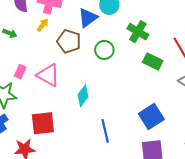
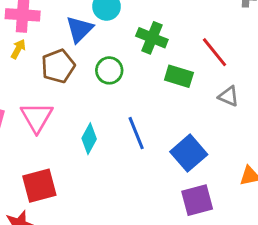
brown pentagon: (69, 41) -> (58, 66), turned -30
pink triangle: (48, 75) -> (37, 117), turned 40
blue line: (105, 131) -> (136, 133), moved

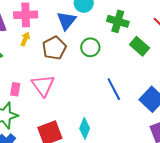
green rectangle: (179, 76) -> (139, 46), turned 30
cyan diamond: (89, 139) -> (85, 128), moved

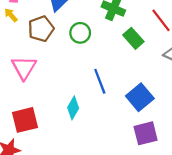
yellow arrow: (25, 39) -> (11, 15), turned -72
cyan diamond: (85, 128) -> (73, 108), moved

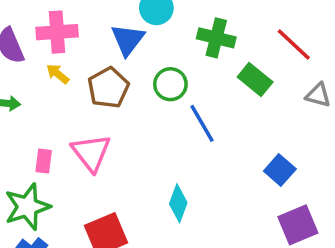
blue line: (100, 81) -> (202, 123), moved
blue square: (140, 97) -> (280, 170), size x0.7

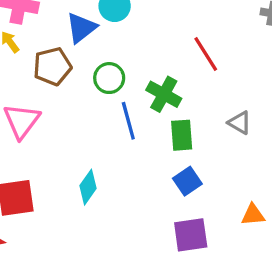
green cross: (216, 38) -> (164, 94), moved
red line: (294, 45) -> (206, 54), moved
green rectangle: (255, 79) -> (182, 135), moved, turned 32

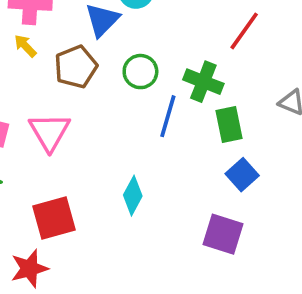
red line: (206, 54) -> (244, 31), turned 75
blue line: (128, 121) -> (168, 116), turned 39
purple square: (191, 235) -> (223, 234), moved, turned 33

